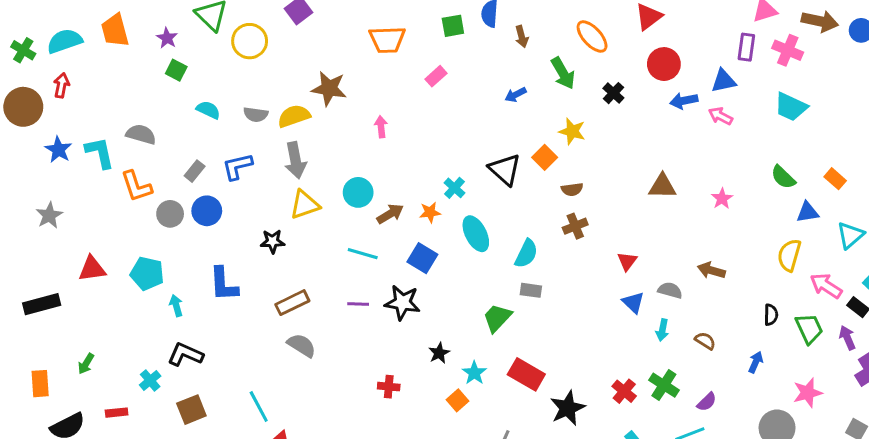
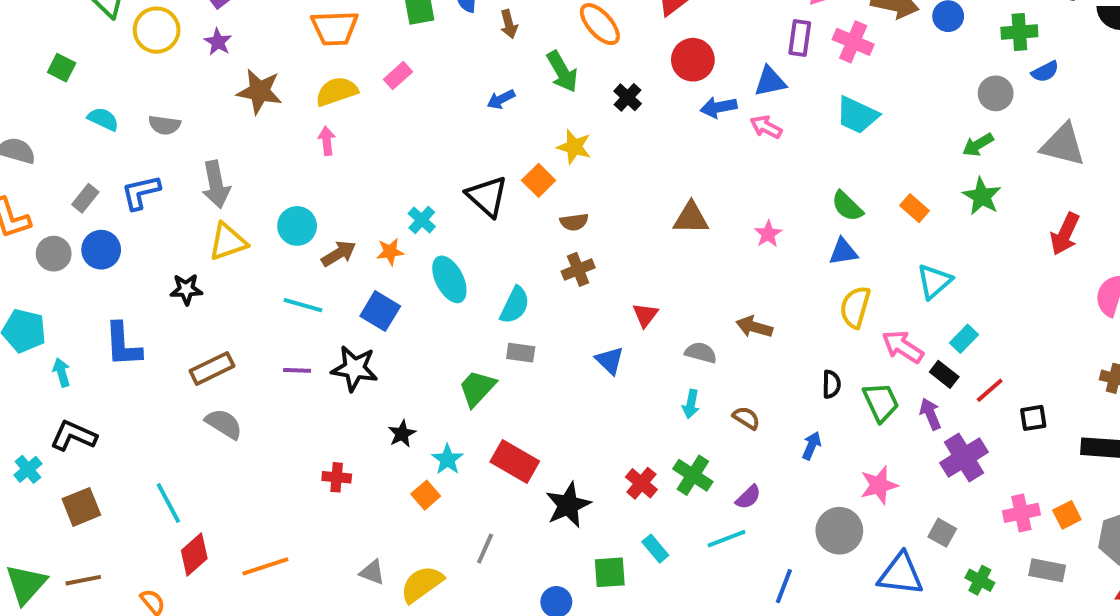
purple star: (167, 38) -> (218, 42), moved
yellow semicircle: (294, 116) -> (337, 91), moved
blue triangle: (808, 212) -> (843, 252), moved
blue triangle: (633, 303) -> (610, 361), moved

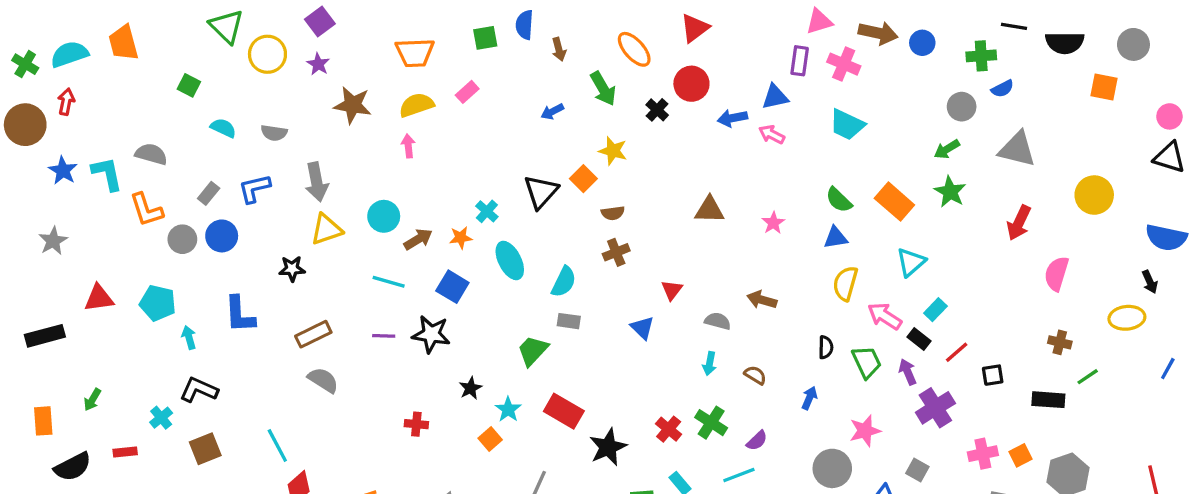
red circle: (693, 60) -> (691, 84), moved
black triangle: (487, 196) -> (541, 192), turned 30
orange rectangle: (915, 208) -> (894, 202), size x1.6

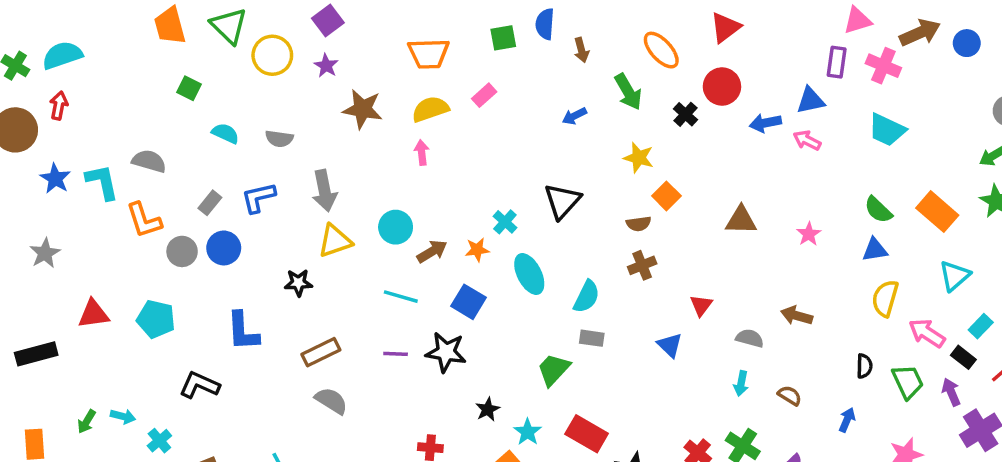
brown arrow: (878, 33) -> (920, 33), turned -36
orange trapezoid: (123, 43) -> (170, 26), moved
orange square: (583, 179) -> (666, 196), moved
cyan arrow: (189, 337) -> (123, 416), moved, turned 120
black L-shape: (199, 390) -> (199, 385), moved

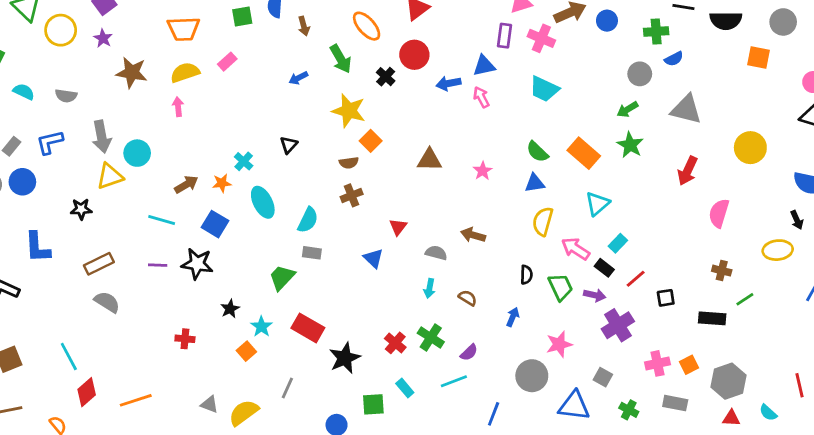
pink arrow: (807, 140) -> (481, 97), turned 35
yellow star: (639, 158) -> (349, 111), size x1.4
black triangle: (562, 201) -> (289, 145), size x0.6
cyan circle: (396, 227) -> (137, 153), moved
purple arrow: (951, 392) -> (595, 295), turned 125

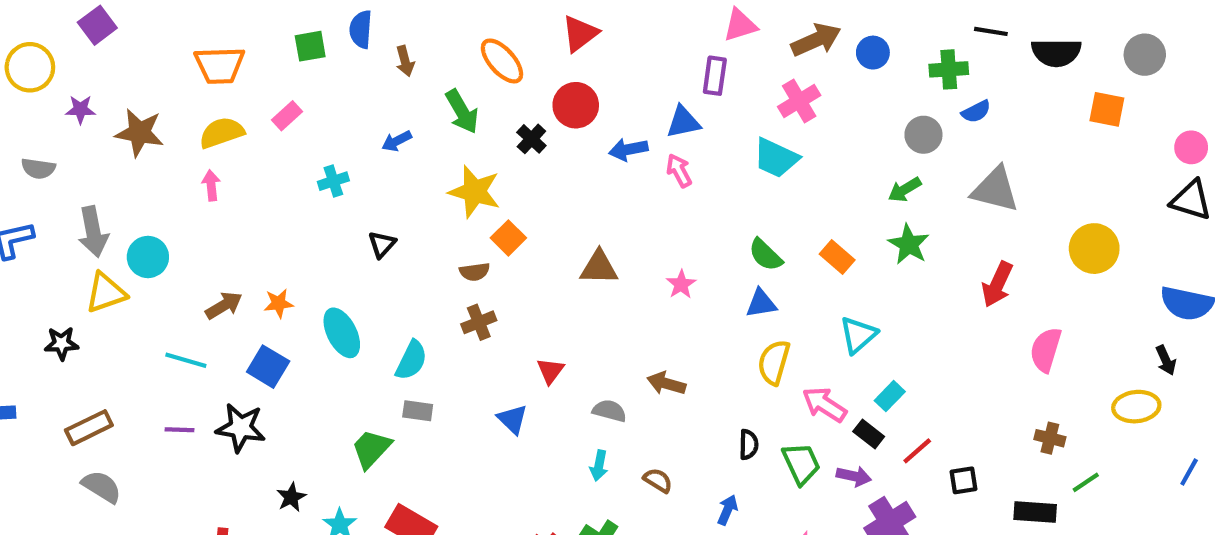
purple star: (103, 38) -> (80, 109), moved, turned -30
pink cross: (541, 38) -> (799, 101), moved, turned 36
orange rectangle: (584, 153) -> (837, 257), size x0.7
cyan cross: (244, 161) -> (333, 181), moved, turned 30

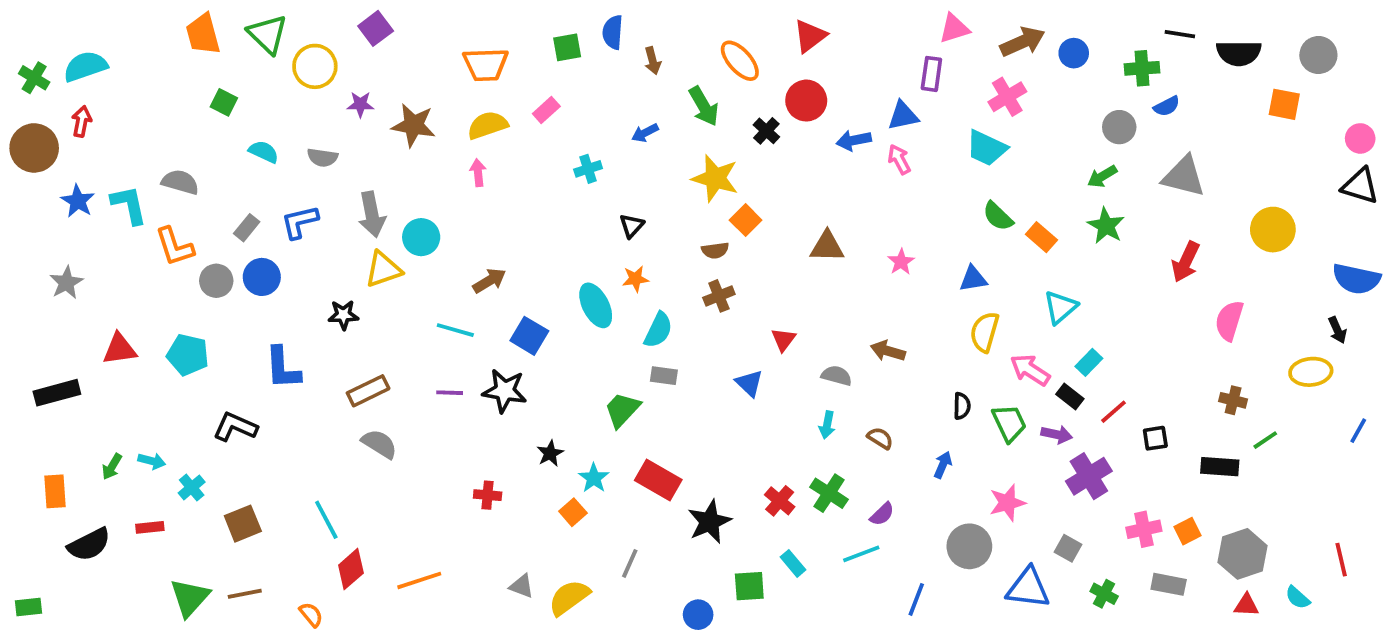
green semicircle: (765, 255) -> (998, 216), moved
orange star: (279, 303) -> (635, 279), moved

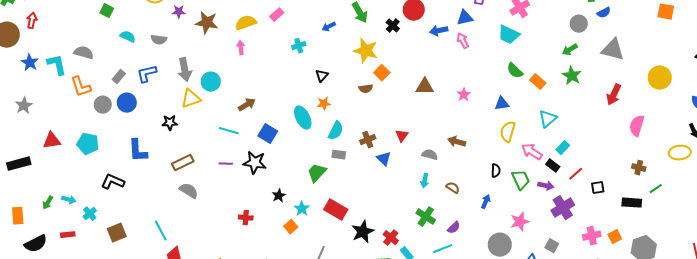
brown cross: (719, 296) -> (368, 140), moved
red cross: (780, 501) -> (391, 238), moved

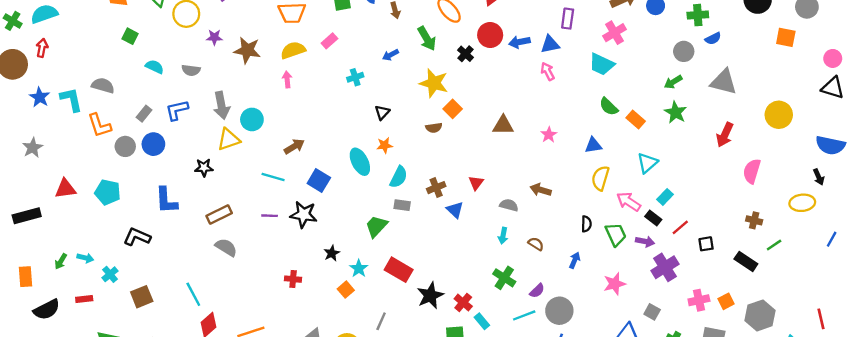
blue arrow: (439, 31) -> (519, 42), moved
black rectangle: (632, 203) -> (746, 261), turned 30
gray circle: (500, 245) -> (559, 311), moved

